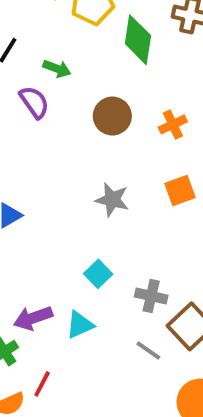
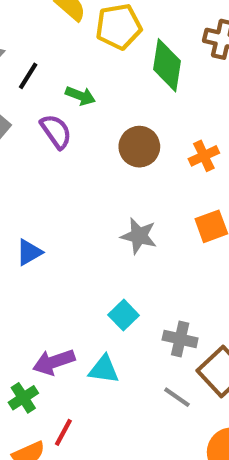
cyan triangle: (80, 325) -> (104, 369), turned 32

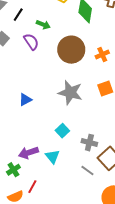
brown circle: (139, 147) -> (71, 50), size x1.4
gray star: (139, 236) -> (70, 93), size x1.4
blue triangle: (29, 252) -> (25, 100), moved
cyan triangle: (104, 369) -> (52, 157), turned 42

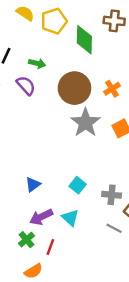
gray star: (70, 93) -> (85, 123), moved, turned 30
blue triangle: (25, 100) -> (33, 184), moved
red line: (32, 187) -> (50, 247), moved

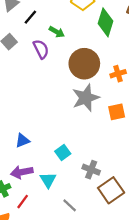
gray line: (114, 228) -> (70, 205), moved

